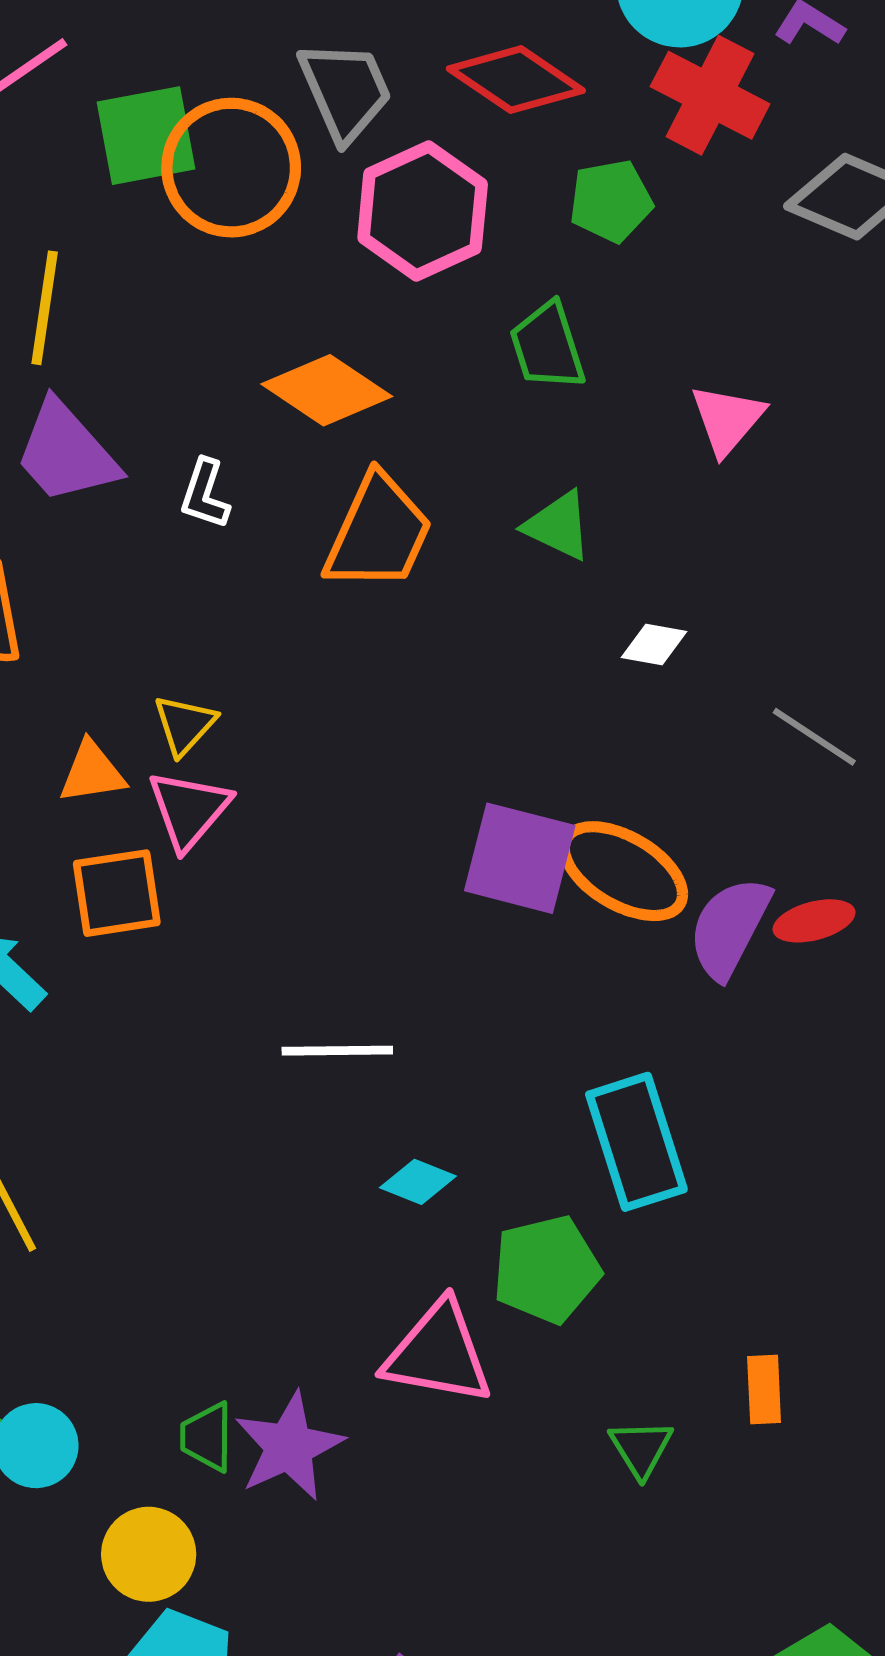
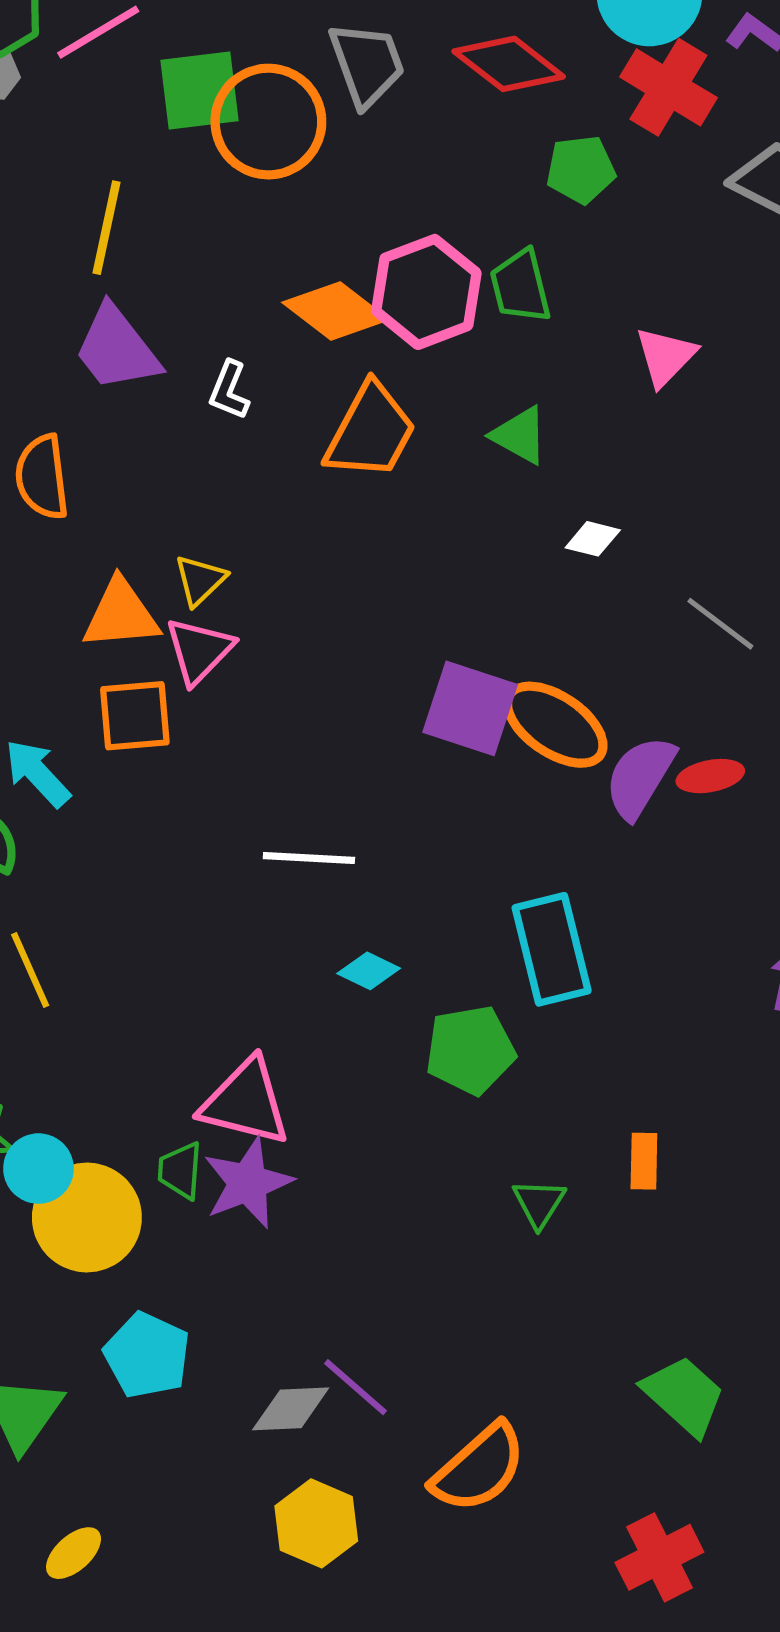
pink hexagon: (423, 211) -> (426, 292), moved
orange triangle: (92, 772) -> (121, 615), size x1.4
pink triangle: (438, 1353) -> (245, 1102), moved
yellow circle: (149, 1554) -> (87, 1217), moved, size x1.4

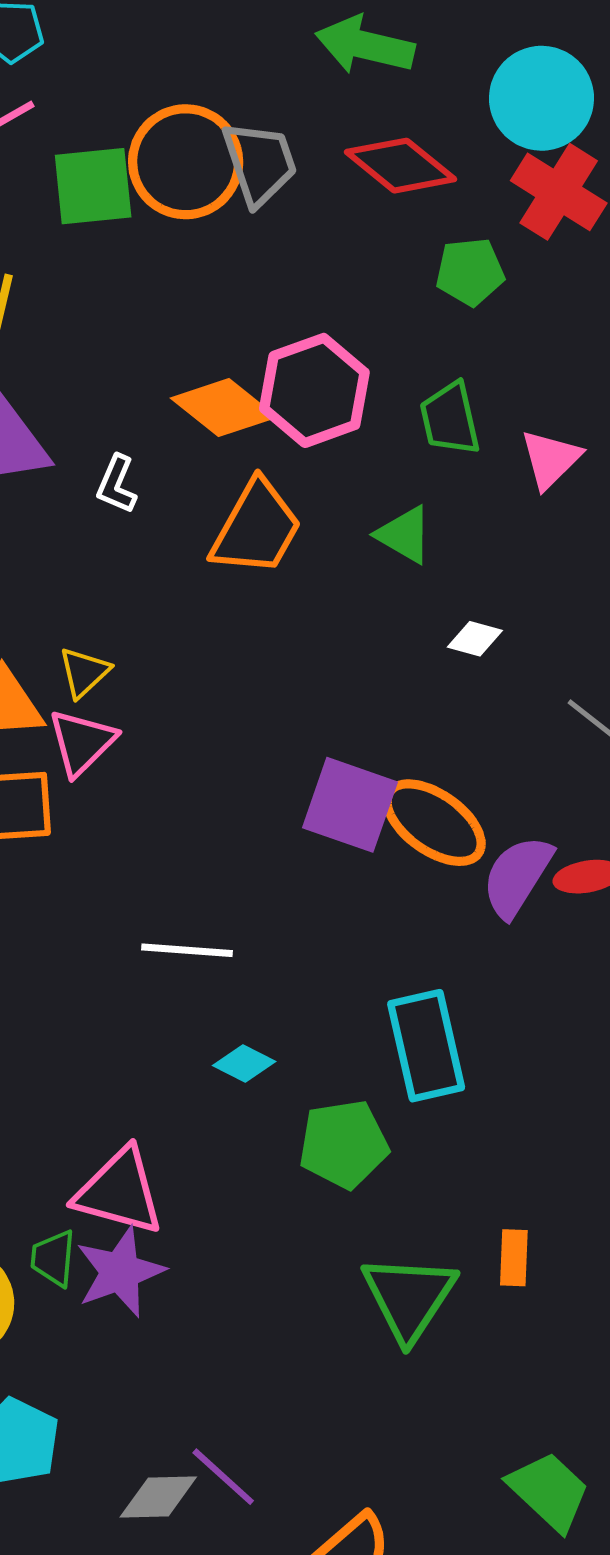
orange circle: (268, 122) -> (186, 162), moved
green trapezoid: (520, 286) -> (450, 419), moved
green triangle: (539, 1203) -> (409, 1297), size x1.8

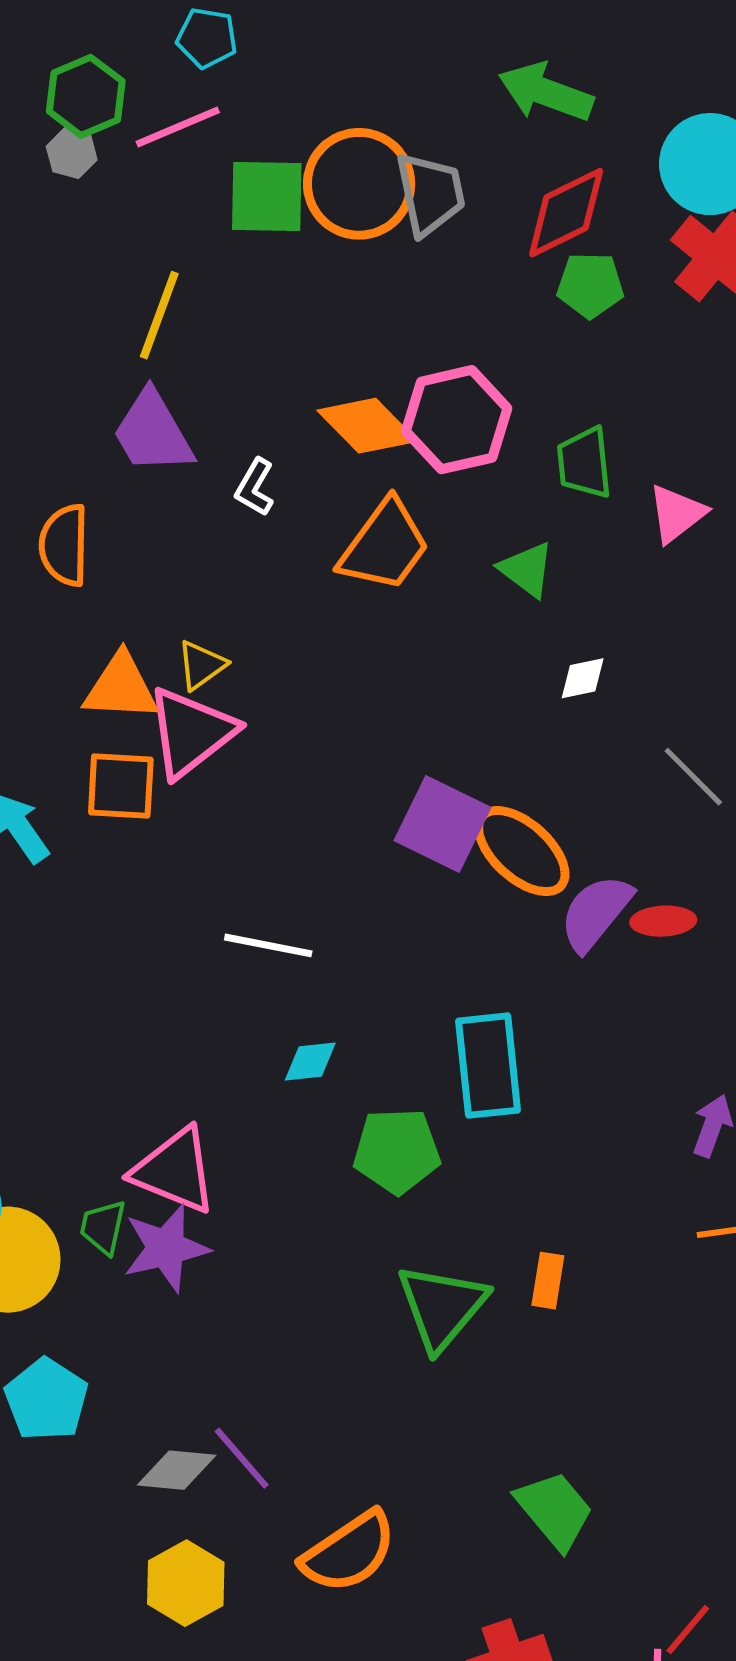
red diamond: (400, 166) -> (566, 213), turned -72
green pentagon: (470, 272) -> (590, 285), moved
white diamond: (475, 639) -> (583, 678), turned -34
pink triangle: (82, 742) -> (191, 732), size x1.4
cyan diamond: (244, 1064) -> (310, 1062), turned -40

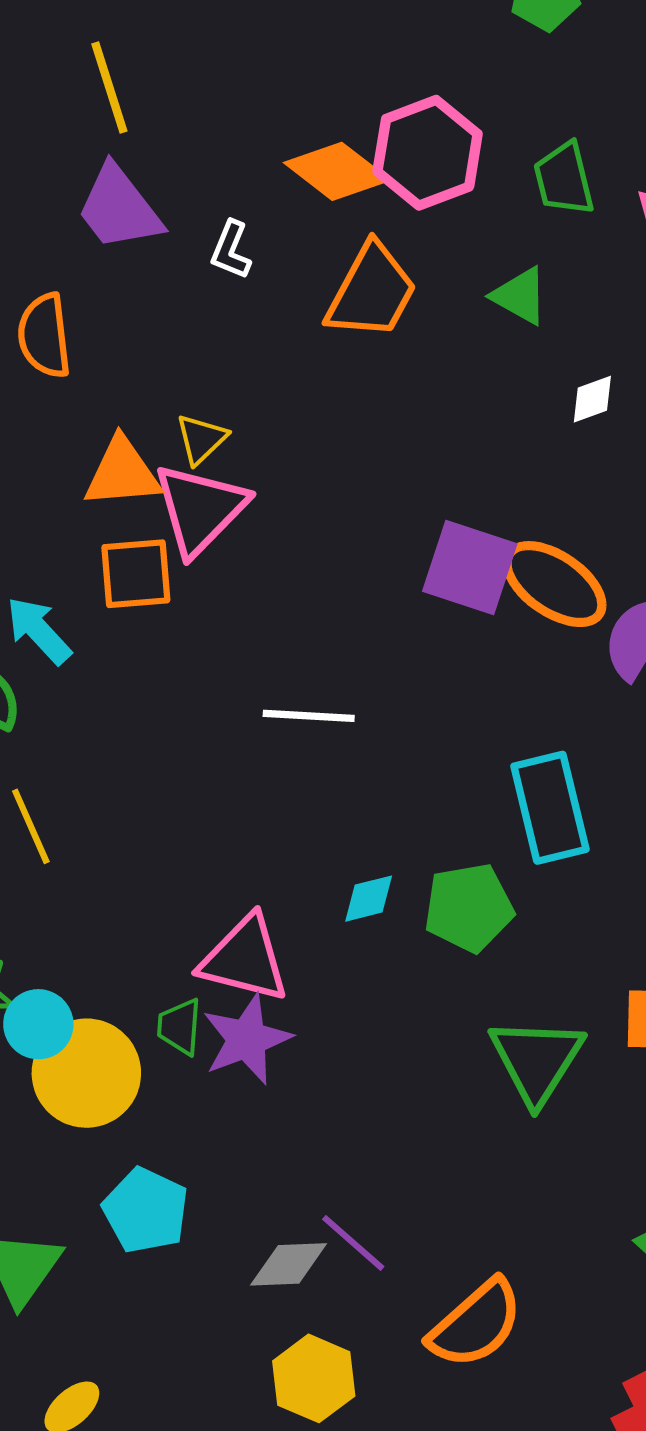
yellow line: (159, 315) -> (109, 88), turned -30
cyan diamond: (310, 1062) -> (369, 899), moved

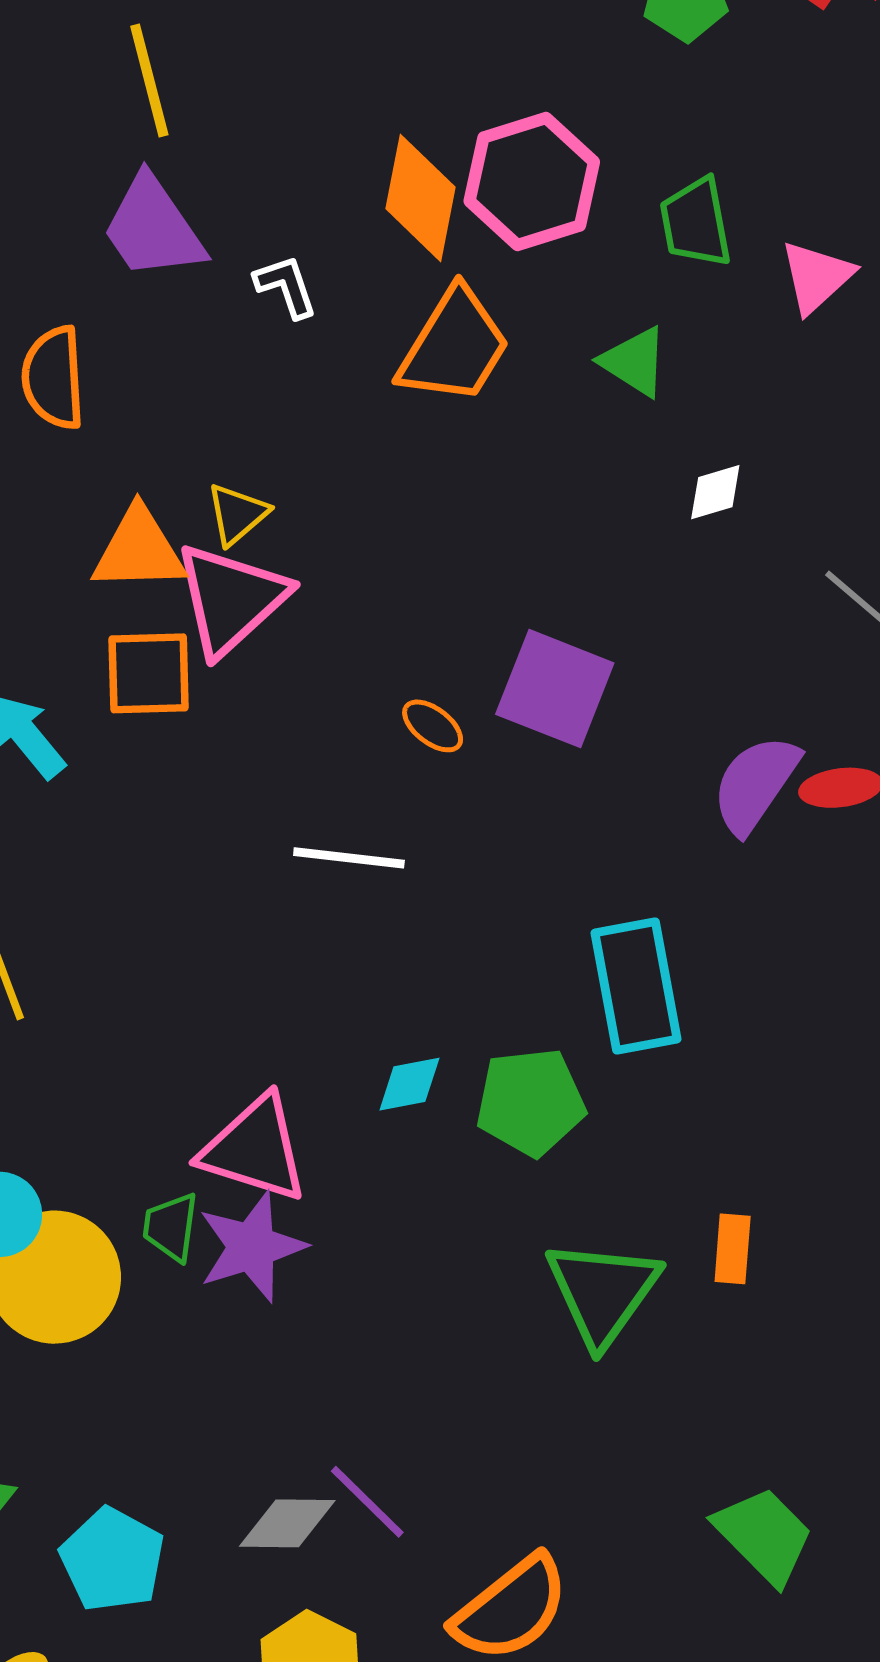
orange diamond: (337, 171) -> (420, 198), turned 60
white L-shape: (231, 250) -> (286, 286), turned 136
orange ellipse: (554, 584) -> (433, 726), moved, size x0.5
cyan pentagon: (146, 1210) -> (112, 1560), moved

